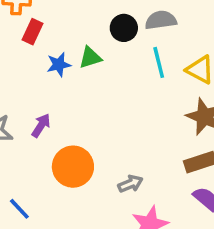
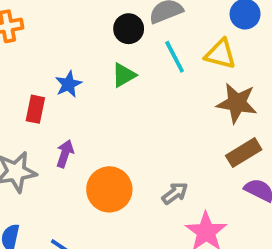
red rectangle: (33, 32) -> (35, 109), moved
green triangle: (90, 58) -> (124, 75), moved

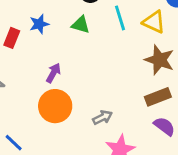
green triangle: (124, 75) -> (81, 25), turned 36
purple arrow: (65, 154) -> (53, 73), moved

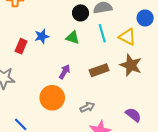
purple arrow: (53, 73) -> (65, 72), moved
brown rectangle: (158, 97) -> (99, 70), moved

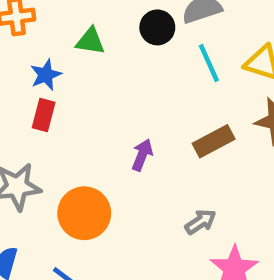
blue star: (42, 36) -> (46, 75), moved
green triangle: (73, 38) -> (90, 41), moved
orange circle: (52, 98) -> (84, 213), moved

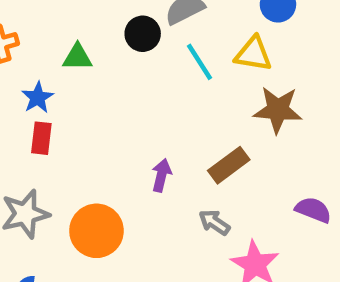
brown rectangle: (214, 141) -> (229, 165), moved
purple arrow: (142, 155) -> (161, 175), moved
gray arrow: (200, 222) -> (214, 222), turned -104

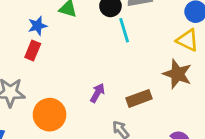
yellow triangle: (253, 54) -> (188, 40), moved
cyan line: (200, 62) -> (124, 30), moved

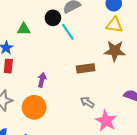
purple arrow: (97, 93) -> (42, 80), moved
brown rectangle: (139, 98) -> (86, 68), moved, turned 30

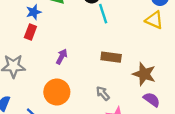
brown star: (115, 51) -> (144, 74), moved
orange circle: (34, 107) -> (57, 92), moved

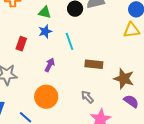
blue star: (34, 12) -> (45, 31), moved
cyan line: (103, 14) -> (70, 41), moved
yellow triangle: (154, 20) -> (132, 30), turned -30

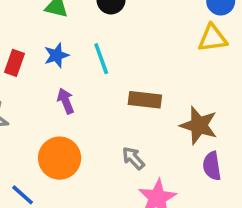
blue star: (45, 31) -> (56, 55), moved
purple arrow: (50, 65) -> (66, 101), turned -48
purple semicircle: (131, 101) -> (212, 166), turned -133

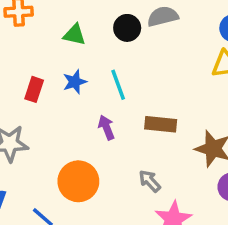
purple arrow: (66, 101) -> (106, 127), moved

